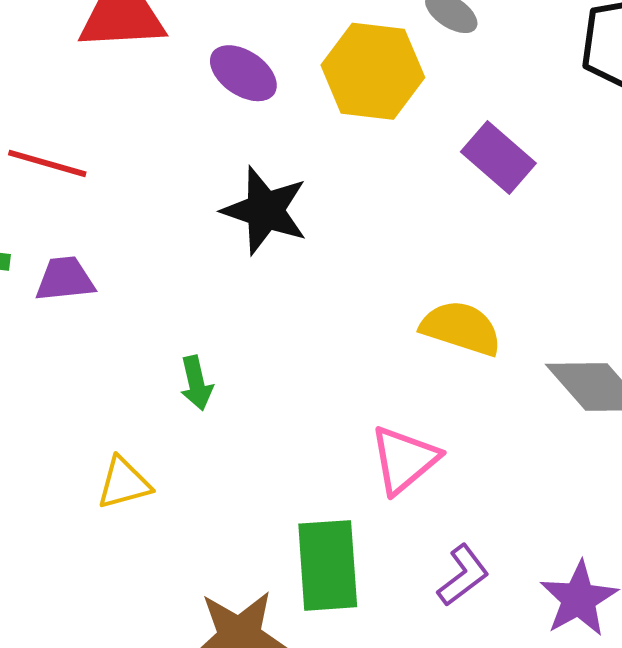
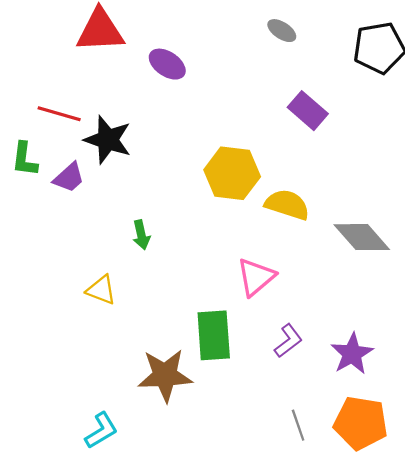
yellow hexagon: (373, 71) -> (232, 173), moved
black star: (265, 210) -> (108, 140), moved
purple trapezoid: (65, 279) -> (69, 178), turned 144
yellow triangle: (124, 483) -> (101, 290), turned 36

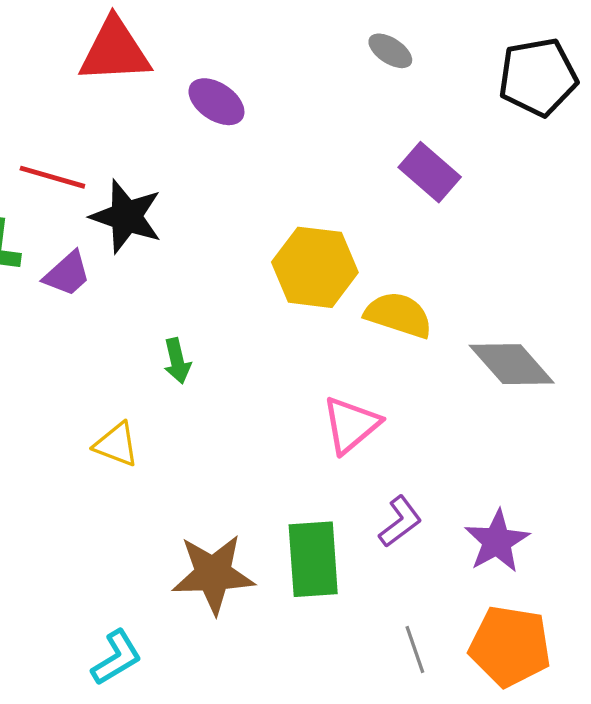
green rectangle: (214, 335) -> (313, 559), moved

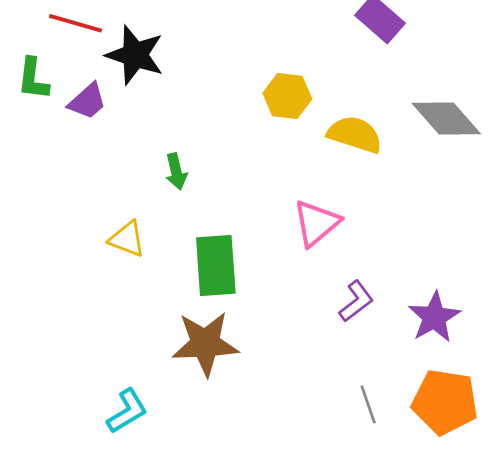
yellow hexagon: (315, 267) -> (287, 96), size x0.7
gray diamond: (512, 364) -> (446, 119), moved
green rectangle: (313, 559) -> (216, 266), moved

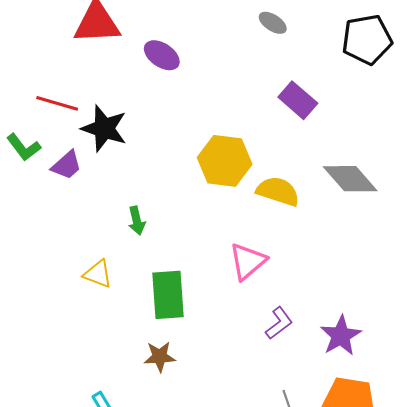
green L-shape: (33, 79) -> (24, 147), turned -44
yellow hexagon: (287, 96) -> (225, 161), size x1.4
brown star: (205, 344) -> (160, 357), size x0.6

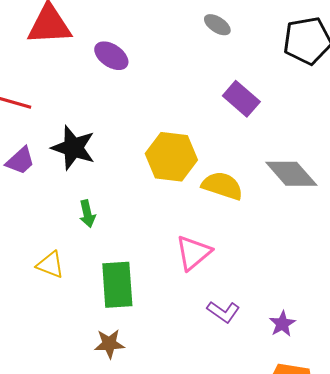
black star: (104, 128) -> (73, 148), moved
purple L-shape: (279, 323) -> (223, 312), turned 72
purple star: (341, 336) -> (282, 324), size x0.7

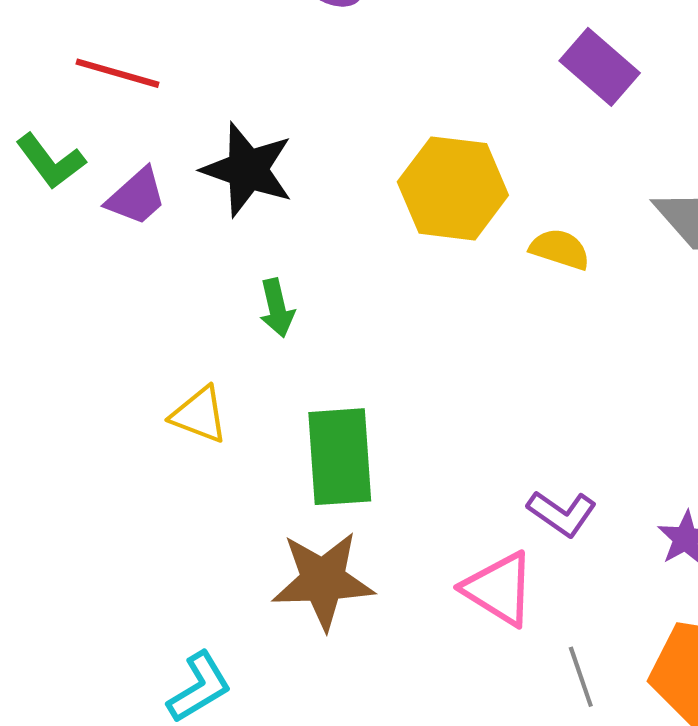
yellow semicircle: (222, 186) -> (560, 249), size x0.7
pink triangle: (193, 253) -> (499, 589), moved, turned -48
brown star: (109, 344) -> (323, 580), size x1.6

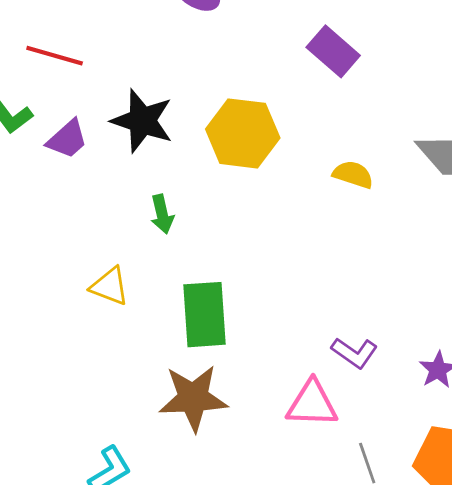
purple rectangle: (600, 67) -> (333, 51), moved
yellow hexagon: (453, 188) -> (243, 133), moved
pink triangle: (499, 589) -> (312, 404), turned -30

